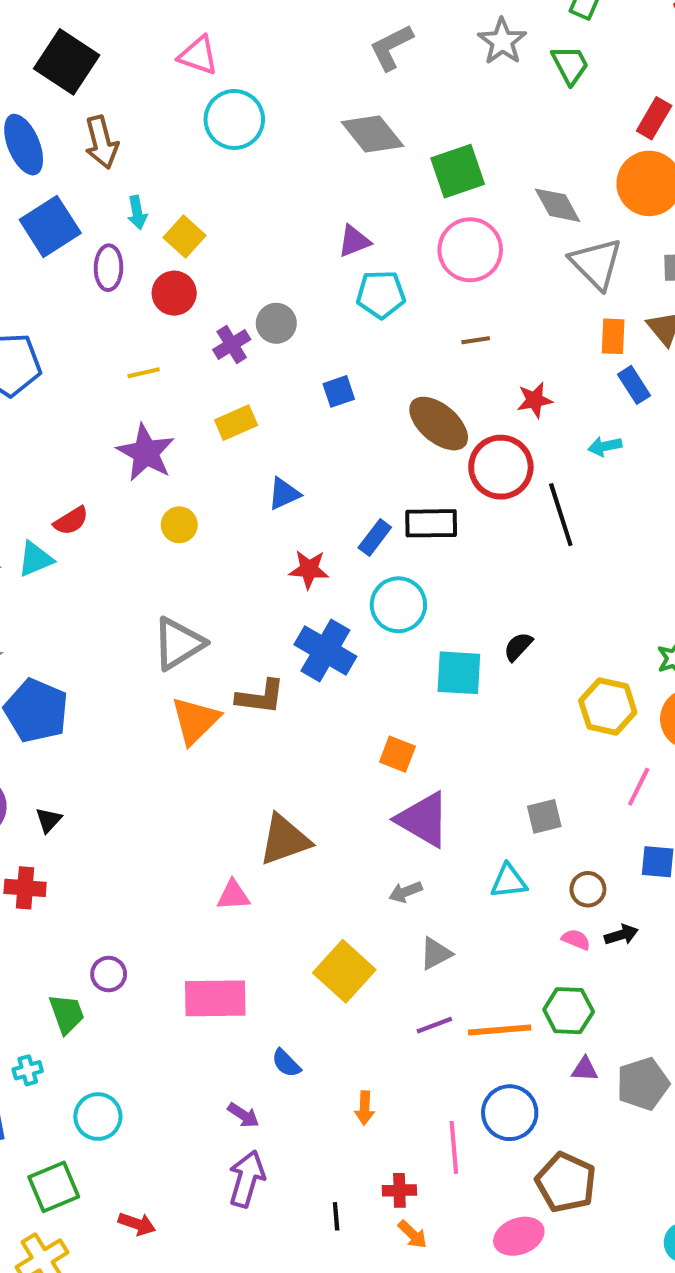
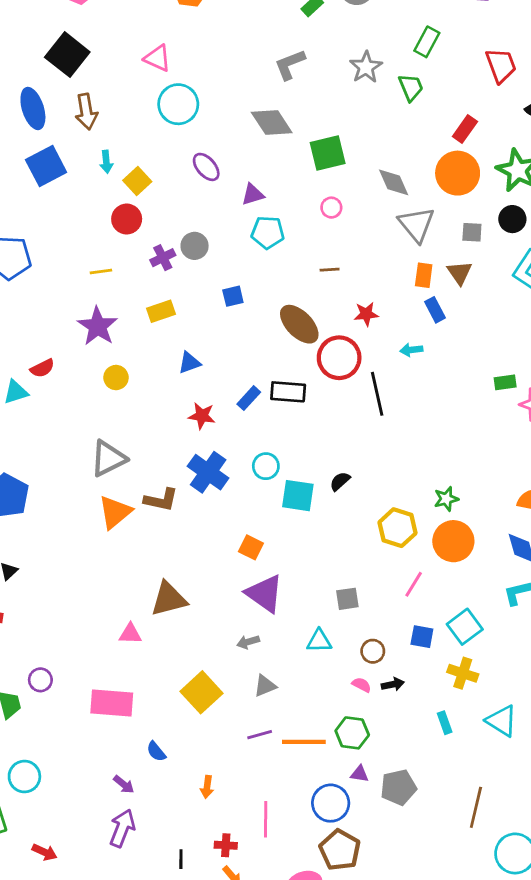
pink circle: (470, 250) -> (331, 208), size x0.5
purple ellipse: (108, 268) -> (206, 167), moved, turned -48
cyan circle: (398, 605) -> (266, 466), moved, size x0.7
blue circle: (510, 1113) -> (331, 803), moved

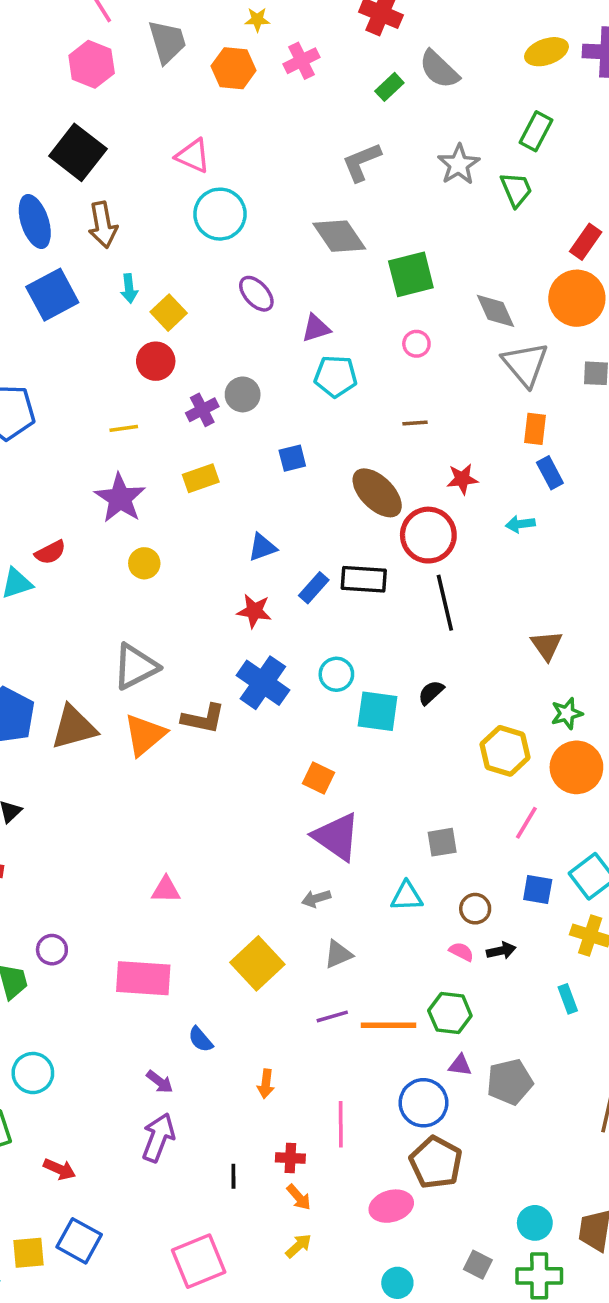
brown triangle: (460, 273) -> (547, 645), moved
blue triangle: (189, 363) -> (262, 547), moved
black line: (377, 394) -> (445, 603), moved
brown triangle: (169, 599) -> (74, 727), moved

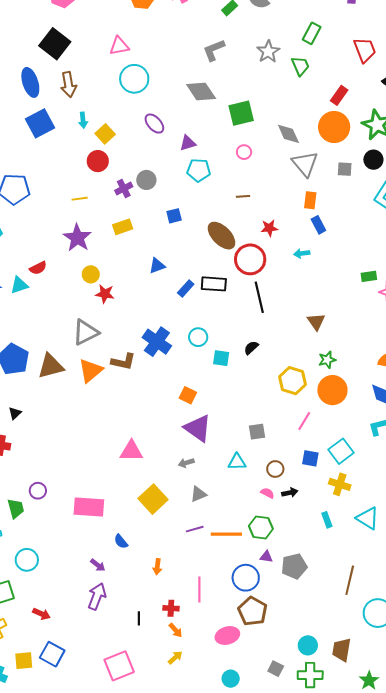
pink triangle: (193, 156) -> (119, 46), turned -35
red star: (254, 611) -> (105, 294), moved
cyan square: (378, 711) -> (221, 358), size x0.7
pink triangle: (166, 890) -> (131, 451), moved, size x1.4

